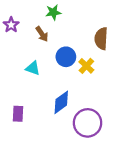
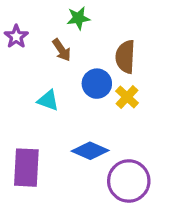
brown semicircle: (101, 39) -> (125, 57), moved
blue diamond: (61, 102) -> (90, 151), turned 60
purple rectangle: (18, 114) -> (26, 168), size x1.6

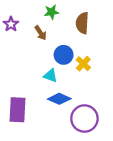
brown semicircle: (125, 57) -> (82, 23), moved
cyan triangle: (48, 100) -> (50, 76), moved

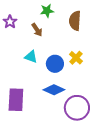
blue circle: (64, 55) -> (55, 64), moved
cyan triangle: (50, 76) -> (31, 57), moved

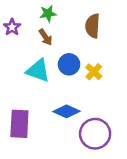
green star: (47, 11) -> (48, 14), moved
cyan triangle: (31, 57) -> (38, 71), size x1.5
blue circle: (55, 64) -> (69, 64), moved

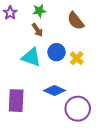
brown semicircle: (93, 26) -> (76, 21), turned -42
purple star: (12, 27) -> (10, 13), moved

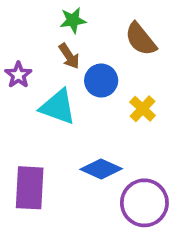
purple star: (10, 13) -> (18, 75), moved
blue circle: (57, 52) -> (101, 81), moved

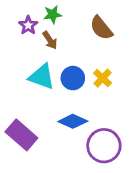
purple star: (18, 75) -> (28, 25), moved
blue circle: (101, 81) -> (73, 78), moved
purple rectangle: (30, 188) -> (21, 135), turned -52

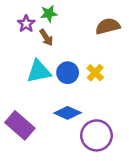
brown semicircle: (101, 28) -> (108, 26), moved, turned 115
cyan triangle: (42, 77) -> (39, 71), turned -32

